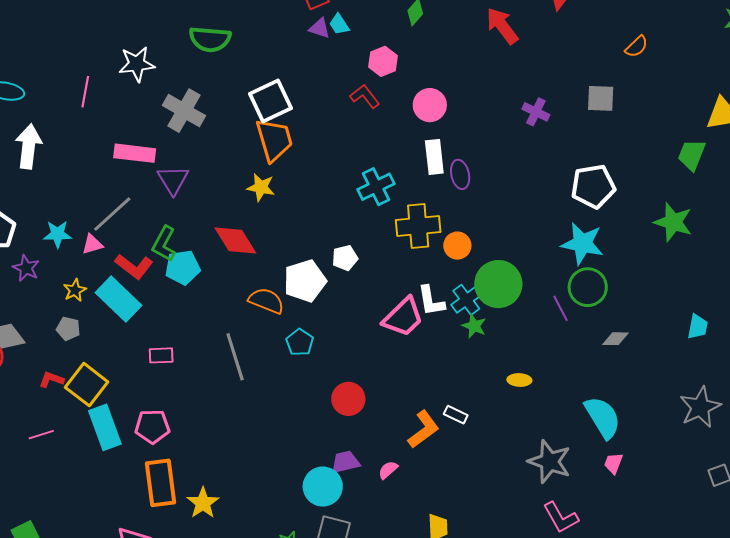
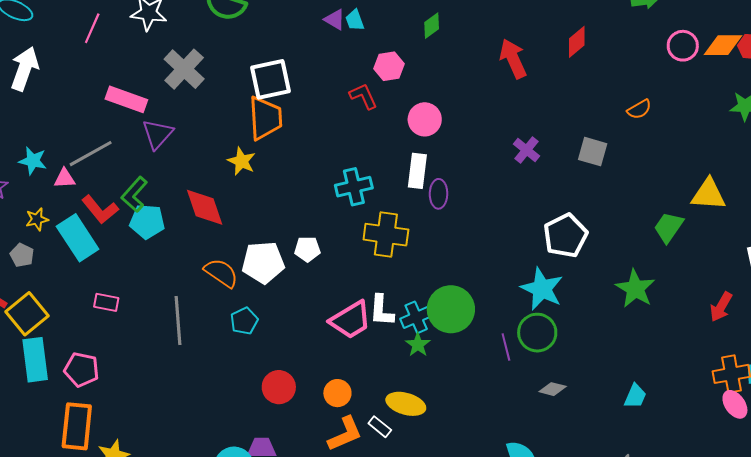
white pentagon: (593, 186) -> (565, 236), turned -30
orange circle: (457, 246) -> (337, 393), moved
yellow ellipse: (519, 380) -> (406, 404), moved, size x1.6

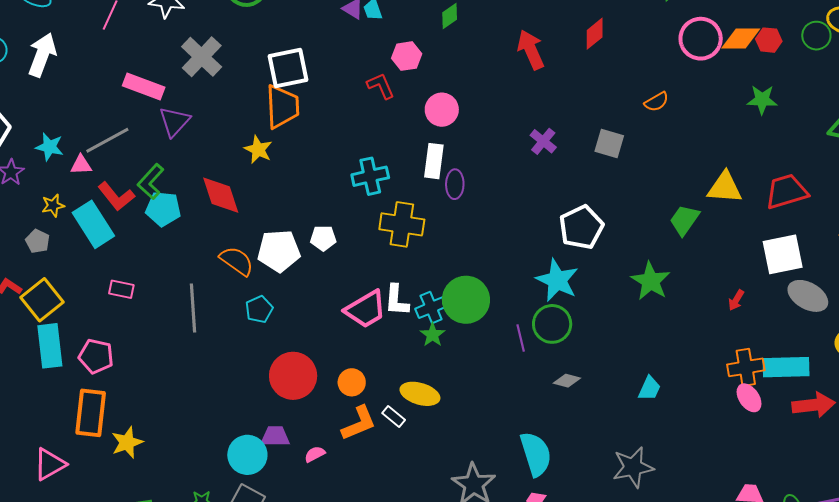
pink circle: (683, 46) -> (701, 39), size x1.4
red arrow: (721, 307) -> (736, 300), size x0.7
red circle: (279, 387) -> (293, 376), size x1.4

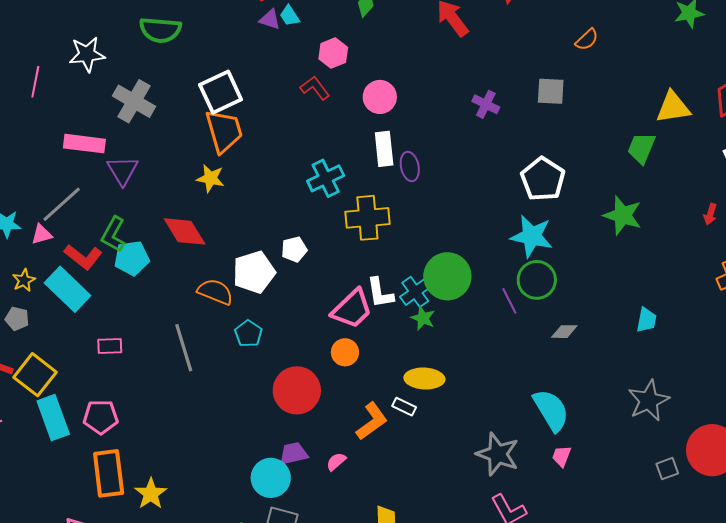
orange circle: (352, 382) -> (345, 352), moved

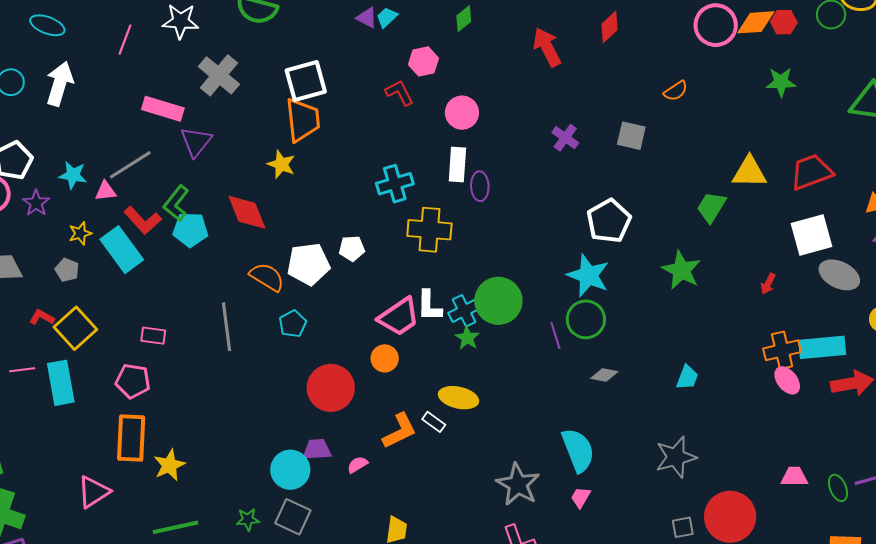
cyan trapezoid: (290, 16) -> (387, 17), turned 70
pink rectangle: (110, 346) -> (153, 336), moved
cyan rectangle: (53, 418) -> (61, 383), moved

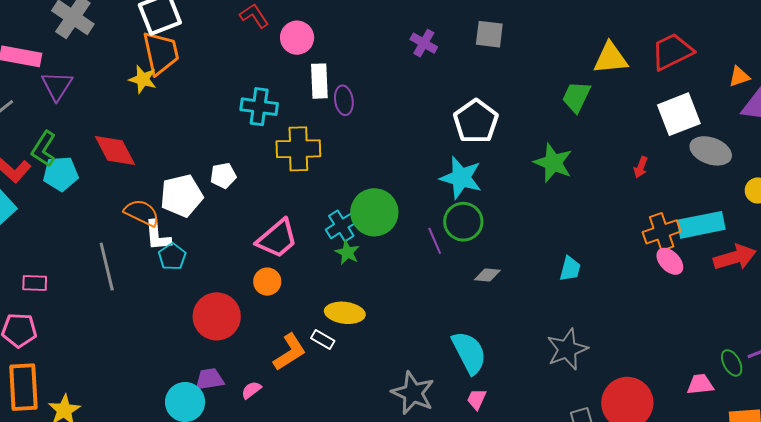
pink circle: (462, 113) -> (297, 38), moved
yellow star: (281, 164) -> (143, 79), moved
cyan cross: (395, 184) -> (259, 107), turned 30
white L-shape: (429, 306) -> (157, 236), moved
pink trapezoid: (794, 477) -> (700, 384), moved

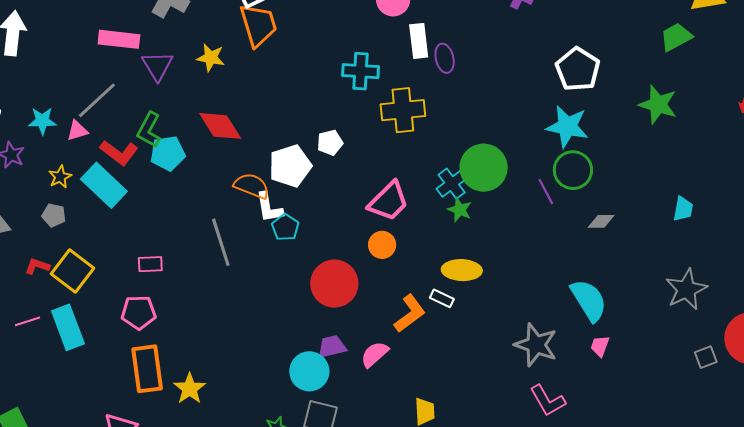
yellow star: (143, 79) -> (211, 58), moved
green trapezoid: (576, 97) -> (676, 37), turned 40
pink semicircle: (251, 390) -> (375, 354), size x1.4

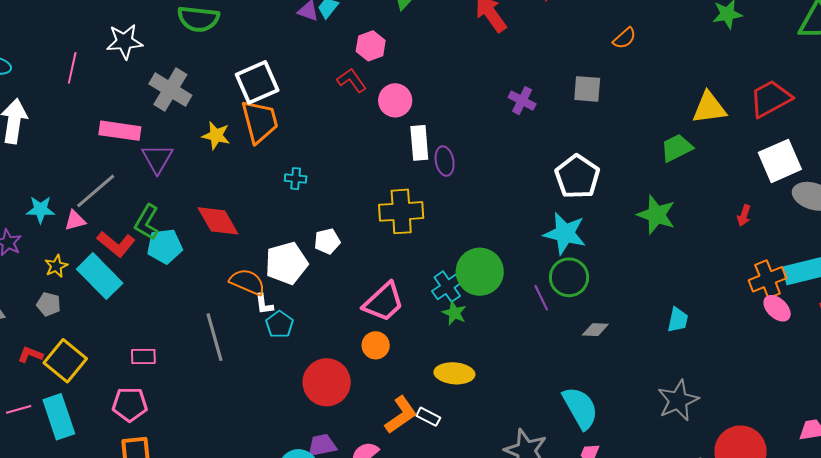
yellow star: (211, 58) -> (216, 136), moved
cyan cross: (361, 71) -> (296, 179), moved, size x0.6
white L-shape: (269, 208) -> (264, 304), size x0.7
white rectangle: (442, 298) -> (428, 417), moved

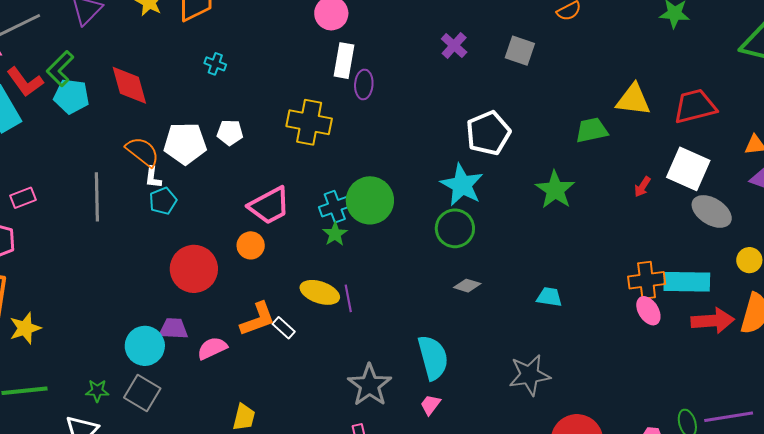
white square: (780, 161) -> (688, 169), turned 33
red arrow: (744, 215) -> (642, 187), moved
purple line: (541, 298) -> (348, 298), moved
cyan trapezoid: (678, 320) -> (549, 297), turned -108
pink rectangle: (143, 357) -> (23, 198), turned -35

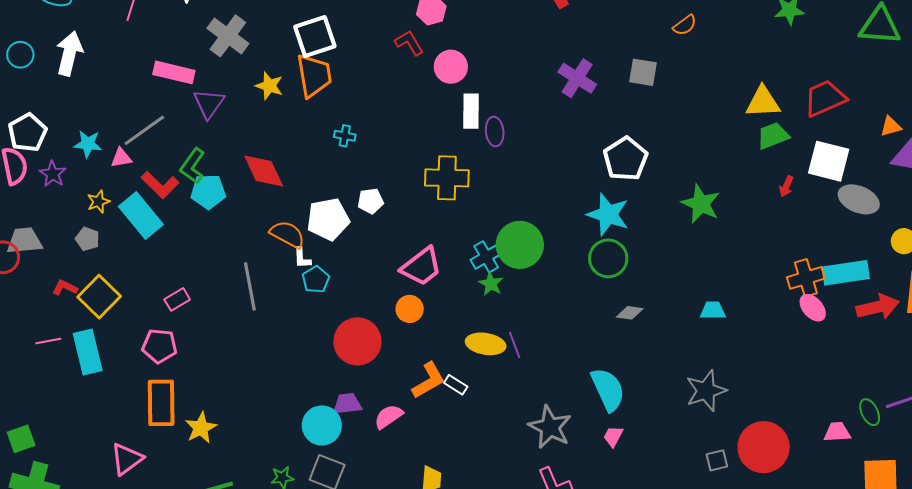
purple cross: (454, 46) -> (577, 78), size x1.4
green trapezoid: (592, 130) -> (773, 136), moved

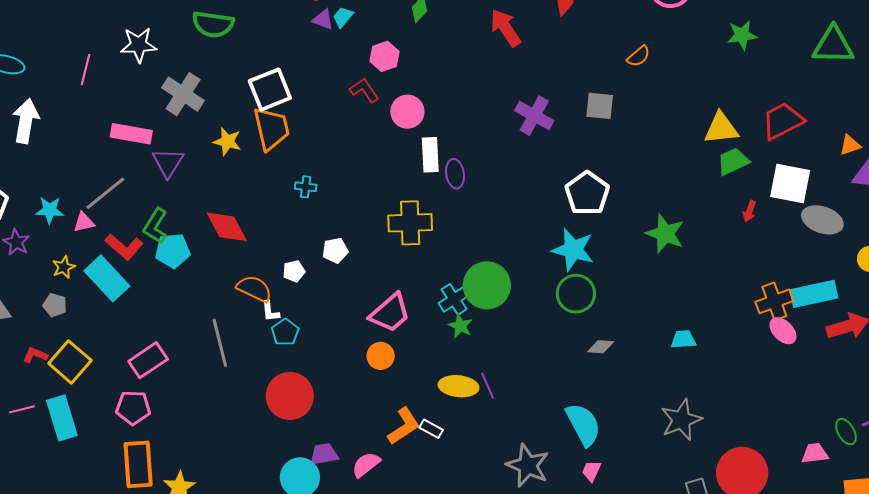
white pentagon: (328, 219) -> (294, 271), size x0.5
pink rectangle: (177, 299) -> (148, 360), size x1.5
red circle: (357, 341) -> (290, 396), moved

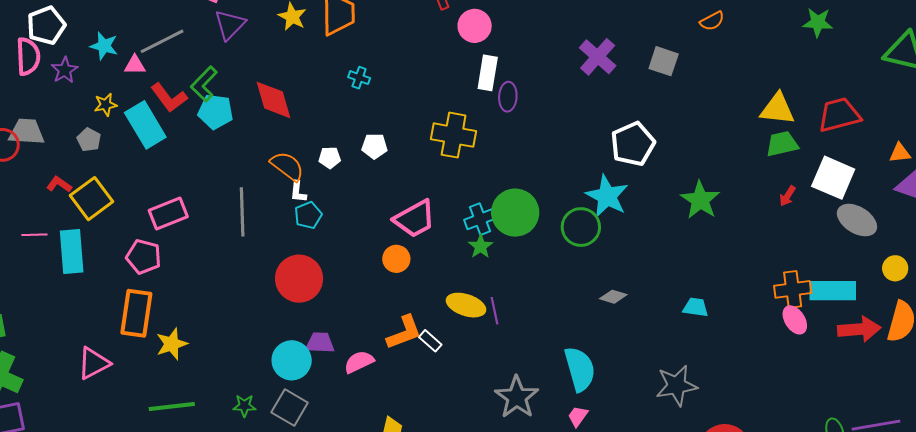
green circle: (576, 294) -> (581, 227), moved

